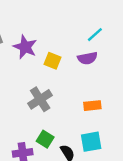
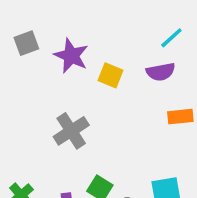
gray cross: (40, 99) -> (71, 131), moved
orange rectangle: (92, 106) -> (180, 117), moved

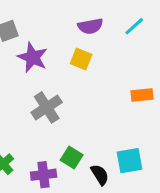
purple star: (71, 56) -> (33, 57), moved
purple semicircle: (161, 72) -> (90, 26), moved

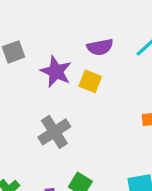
purple star: (33, 57) -> (56, 72), moved

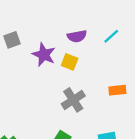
gray cross: (54, 132) -> (73, 100), moved

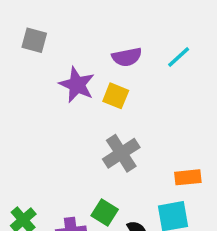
gray square: (12, 40) -> (34, 40), moved, turned 35
orange rectangle: (117, 90) -> (188, 177), moved

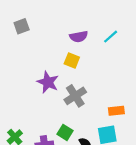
gray square: (34, 40) -> (22, 26), turned -35
purple star: (77, 85) -> (48, 82), moved

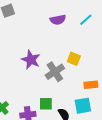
yellow square: (72, 61) -> (74, 59), moved
green square: (65, 132) -> (46, 104), turned -32

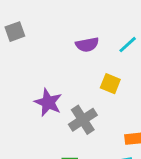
yellow square: (74, 59) -> (110, 84), moved

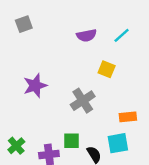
purple star: (48, 102) -> (35, 86), moved, turned 30

